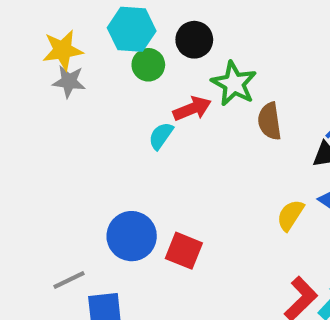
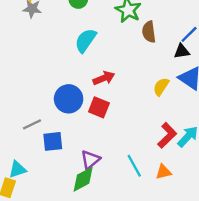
red arrow: (192, 109) -> (104, 78), moved
cyan semicircle: (161, 136) -> (86, 40), size x1.5

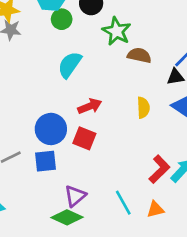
brown semicircle: (149, 32) -> (139, 55), turned 110
yellow semicircle: (161, 87) -> (143, 108), moved, turned 144
blue square: (53, 141) -> (46, 161), moved
green diamond: (83, 179) -> (67, 217), turned 52

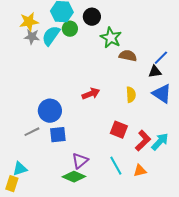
cyan semicircle: (70, 65) -> (51, 36), moved
blue circle: (51, 129) -> (50, 111), moved
red square: (84, 138) -> (119, 130), moved

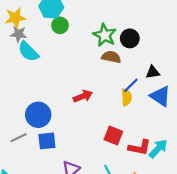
black circle: (92, 17) -> (130, 38), moved
cyan semicircle: (51, 36) -> (28, 52), moved, turned -80
brown semicircle: (128, 56) -> (111, 57), moved
blue line: (161, 58) -> (131, 85), moved
red L-shape: (143, 141) -> (140, 147), turned 55

